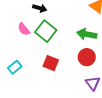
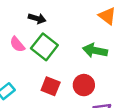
red circle: (87, 57) -> (84, 85), moved

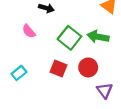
green square: (44, 47) -> (69, 38), moved

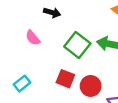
red circle: (88, 67) -> (91, 86), moved

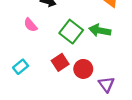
red square: (65, 79) -> (60, 62), turned 35

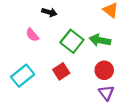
cyan rectangle: (21, 67) -> (23, 76), size x1.5
red circle: (83, 69) -> (104, 70), moved

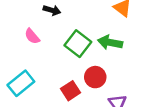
red circle: (104, 70) -> (95, 77), moved
red square: (61, 71) -> (70, 91), moved

